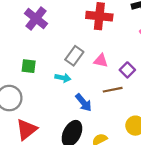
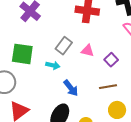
green square: (29, 66) -> (22, 54), size x1.6
brown line: (113, 90) -> (108, 87), moved

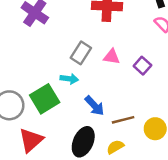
green square: (22, 54) -> (45, 99), moved, turned -35
brown line: (108, 87) -> (123, 120), moved

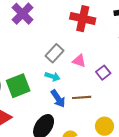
cyan arrow: (69, 79) -> (52, 76), moved
brown line: (123, 120) -> (82, 97), moved

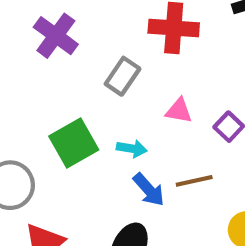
gray rectangle: (55, 53) -> (123, 76), moved
green square: (18, 86) -> (74, 143), moved

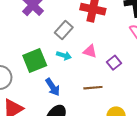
cyan arrow: (132, 149) -> (64, 56), moved
blue arrow: (149, 190) -> (53, 87), moved

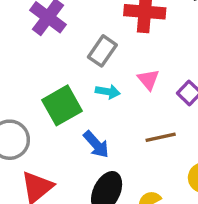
pink triangle: (90, 51) -> (148, 80), turned 40

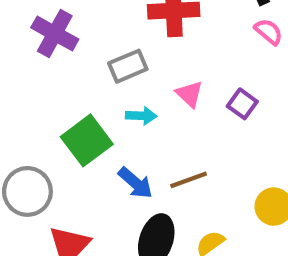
gray rectangle: (102, 51) -> (128, 66), turned 40
brown line: (161, 137) -> (189, 180), moved

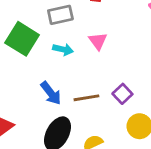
purple square: (242, 104) -> (122, 94), moved
green square: (87, 140) -> (22, 39), moved, turned -32

